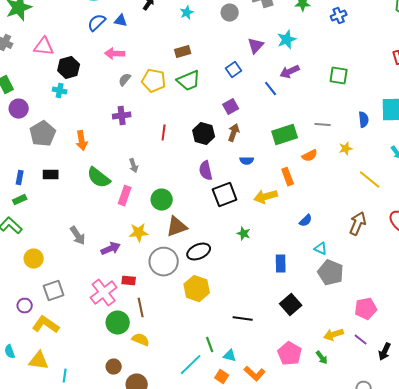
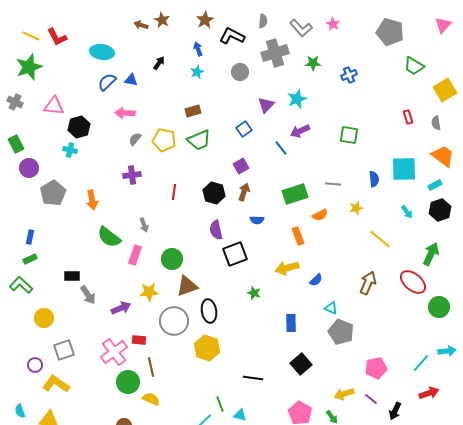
black rectangle: (51, 175) -> (72, 276), moved
yellow arrow: (266, 197) -> (287, 268), moved
black ellipse: (199, 252) -> (209, 311), turned -75

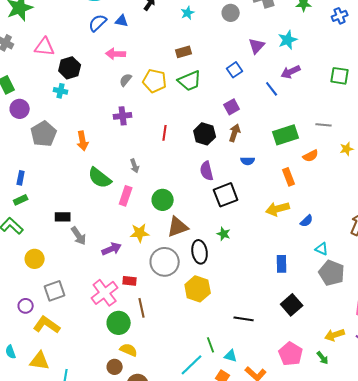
green star: (254, 293) -> (224, 234), moved
yellow semicircle: (151, 399) -> (129, 350), moved

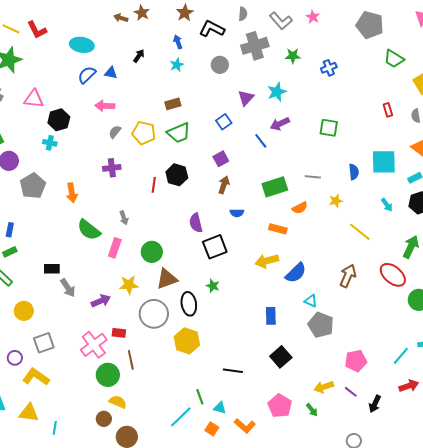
black hexagon: (205, 134) -> (177, 175), moved
orange rectangle: (289, 177) -> (278, 229), turned -54
blue semicircle: (307, 221) -> (296, 273), size x1.6

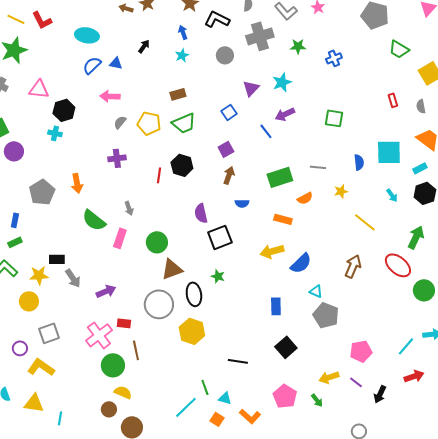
gray pentagon: (33, 186) -> (42, 192), moved
yellow star: (129, 285) -> (39, 275), moved

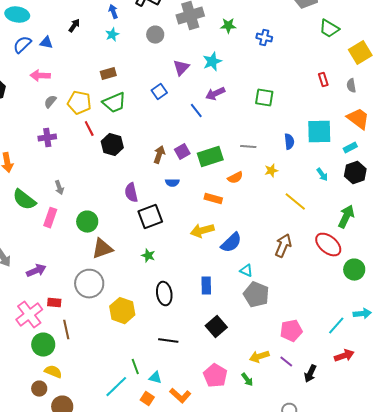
blue cross: (334, 58) -> (264, 38), turned 35
purple square: (226, 149) -> (182, 152), moved
red line: (159, 175) -> (89, 129), moved, turned -35
black ellipse: (194, 294) -> (164, 294), moved

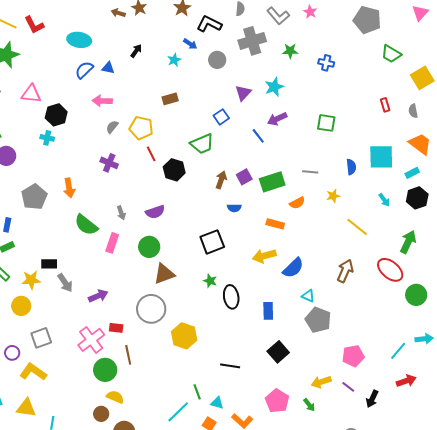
blue arrow: (113, 12) -> (190, 44), moved, turned 144
green trapezoid: (114, 103) -> (202, 144), moved
purple cross: (47, 138) -> (109, 163), turned 30
purple semicircle: (131, 193) -> (155, 212), moved, turned -96
black ellipse: (164, 294) -> (231, 297), moved

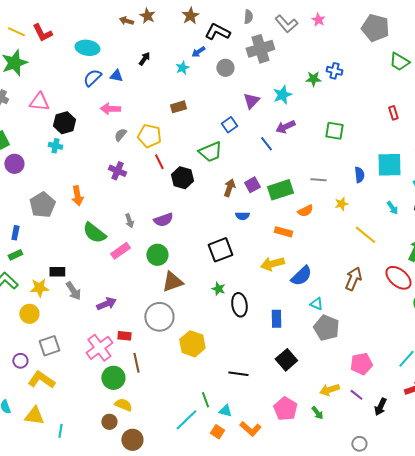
blue arrow: (190, 44) -> (198, 52), turned 112
green star: (290, 51) -> (313, 79), moved
pink rectangle: (112, 243) -> (120, 251), turned 36

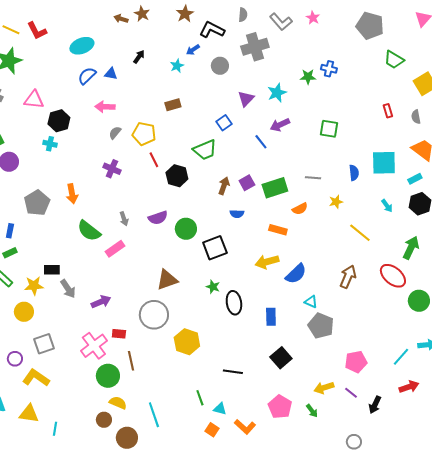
cyan ellipse: (87, 48) -> (82, 46), turned -30
green circle: (157, 255) -> (186, 229), moved
cyan line: (186, 420) -> (154, 415), moved, turned -65

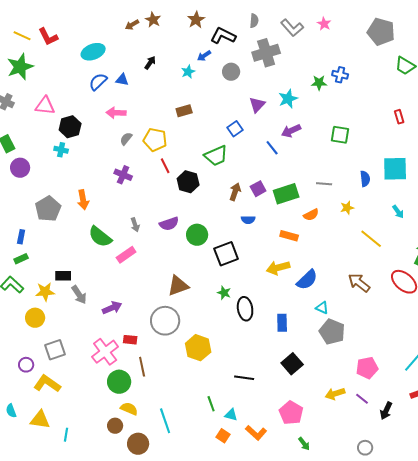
brown arrow: (121, 19) -> (132, 25), turned -48
brown arrow: (348, 277) -> (359, 283), turned -75
green arrow: (312, 411) -> (304, 444), moved

